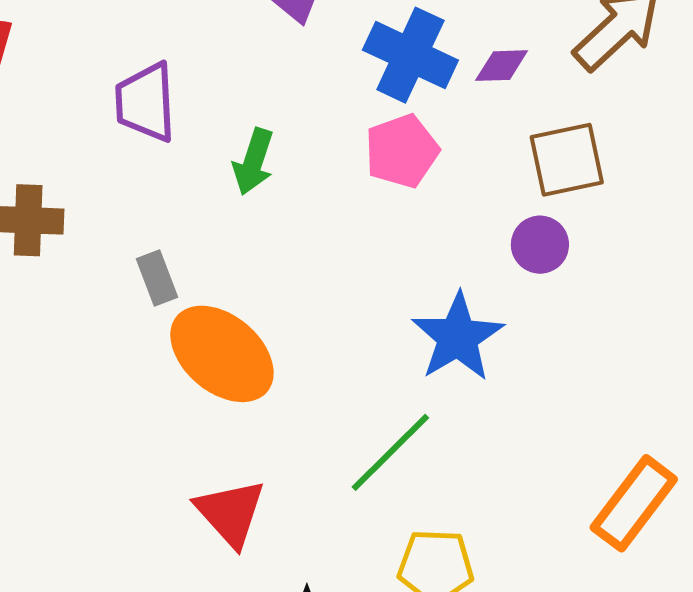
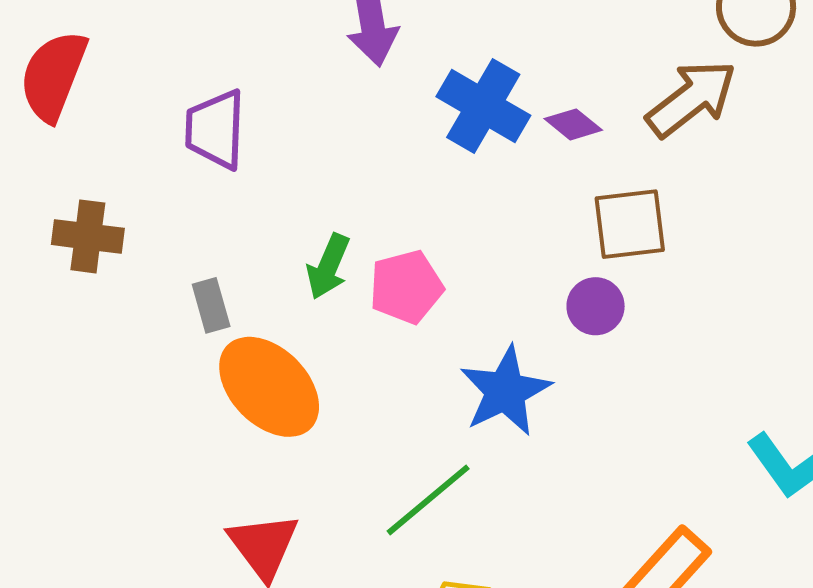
purple diamond: (502, 66) -> (573, 124), turned 36
pink pentagon: (402, 151) -> (406, 287), moved
green arrow: (253, 162) -> (328, 266), moved

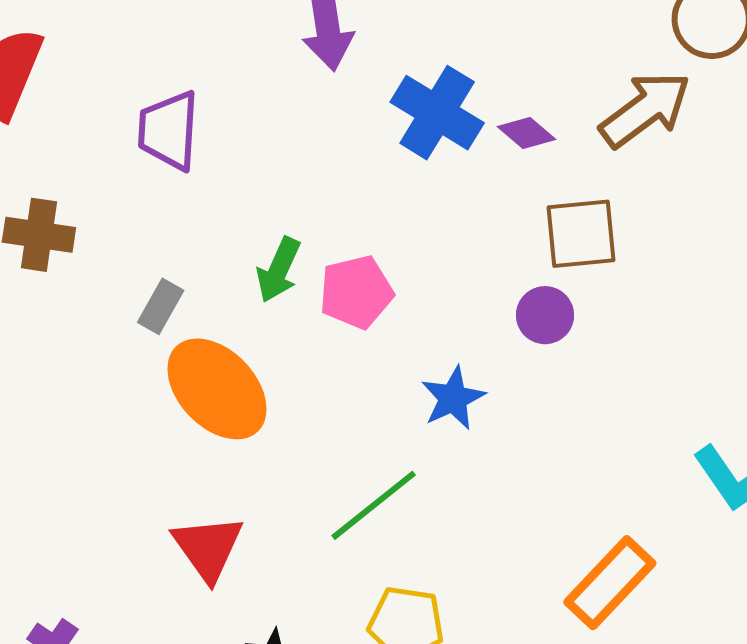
gray rectangle: (211, 305) -> (161, 306), turned 44
blue star: (505, 391) -> (453, 398), size x0.7

